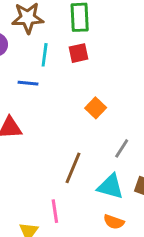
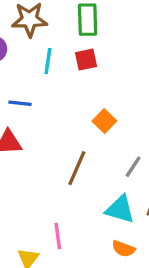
blue line: (28, 83) -> (20, 103), moved
brown line: (73, 168) -> (77, 168), moved

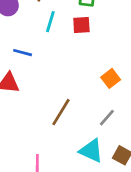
orange square: (104, 121) -> (111, 78), moved

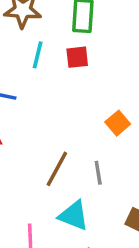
gray line: (107, 118) -> (98, 173), moved, turned -48
cyan triangle: (91, 151) -> (74, 216), moved

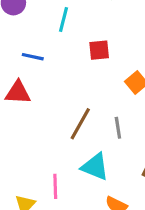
red square: (77, 57) -> (99, 50), moved

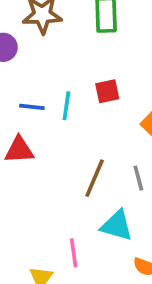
cyan line: (63, 20) -> (66, 106), moved

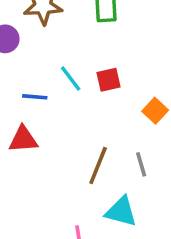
cyan line: (66, 106) -> (71, 79), moved, turned -44

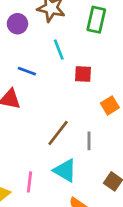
cyan line: (71, 79) -> (59, 50), moved

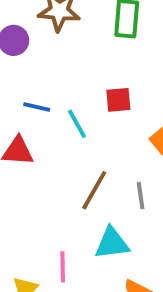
cyan line: (59, 50) -> (77, 124), moved
cyan triangle: (65, 171) -> (112, 243), turned -30

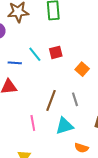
cyan line: (77, 124) -> (35, 54), moved
pink line: (63, 267) -> (33, 123), moved

